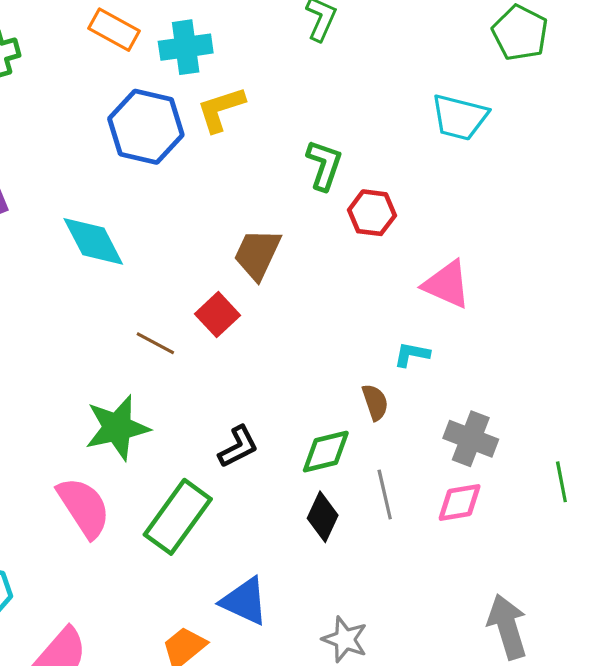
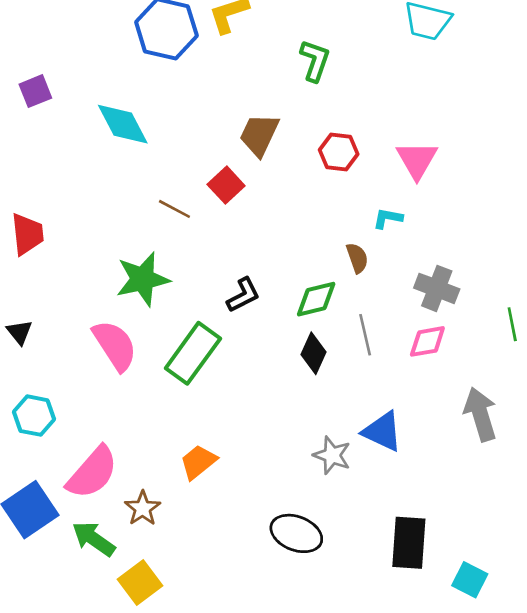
red hexagon: (372, 213) -> (339, 152), moved
pink triangle: (447, 284) -> (417, 160), turned 36
blue triangle: (245, 601) -> (382, 431), moved
gray arrow: (507, 627) -> (480, 414), moved

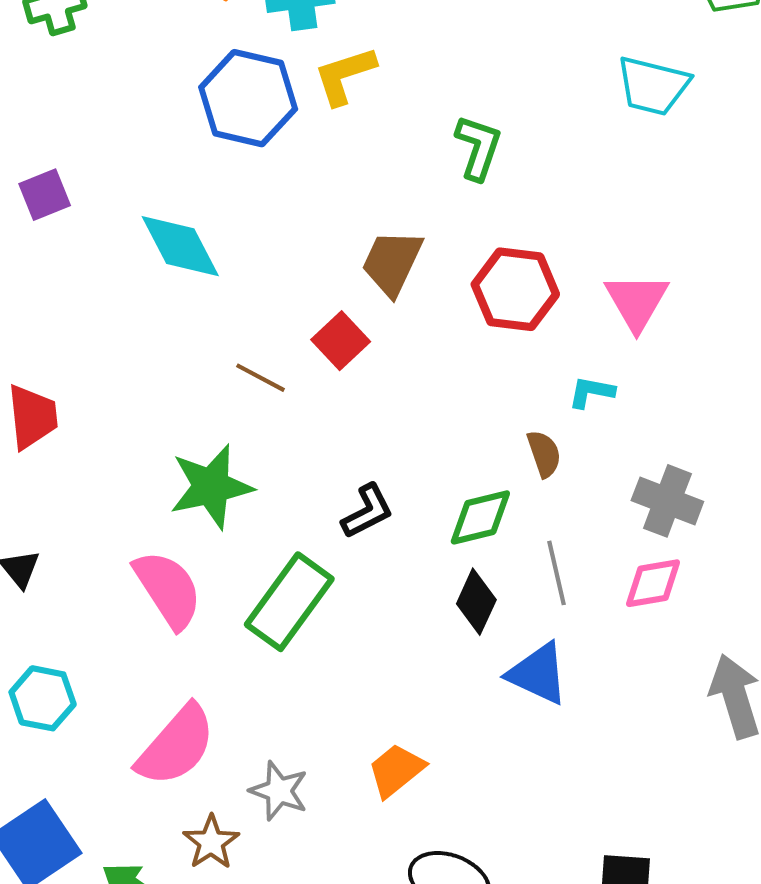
red hexagon: (339, 152) -> (515, 289), size x1.4
blue triangle: (382, 431) -> (538, 674), moved
gray star: (332, 455) -> (279, 791), moved
orange trapezoid: (198, 462) -> (396, 770), moved
pink semicircle: (92, 473) -> (176, 746), moved

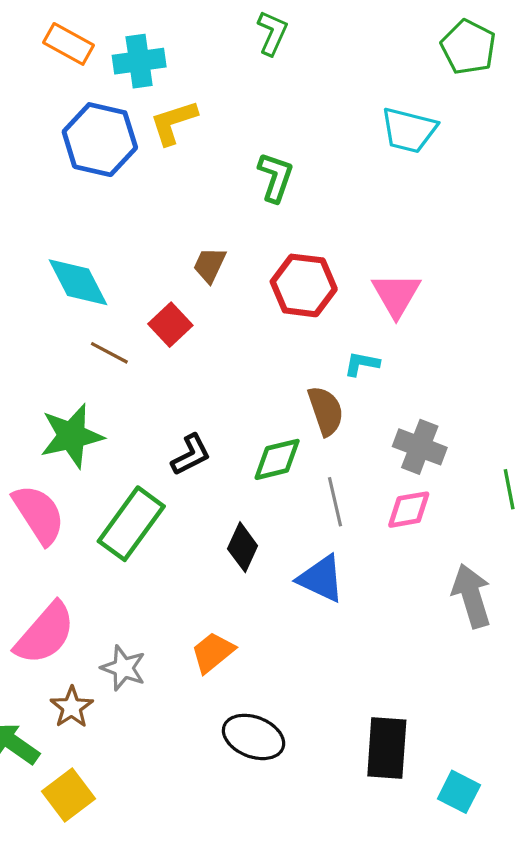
cyan diamond: (180, 246) -> (78, 282), moved
brown trapezoid: (392, 263) -> (210, 265), size x0.7
brown semicircle: (544, 454) -> (326, 411), size x1.4
black diamond: (476, 602) -> (243, 547), moved

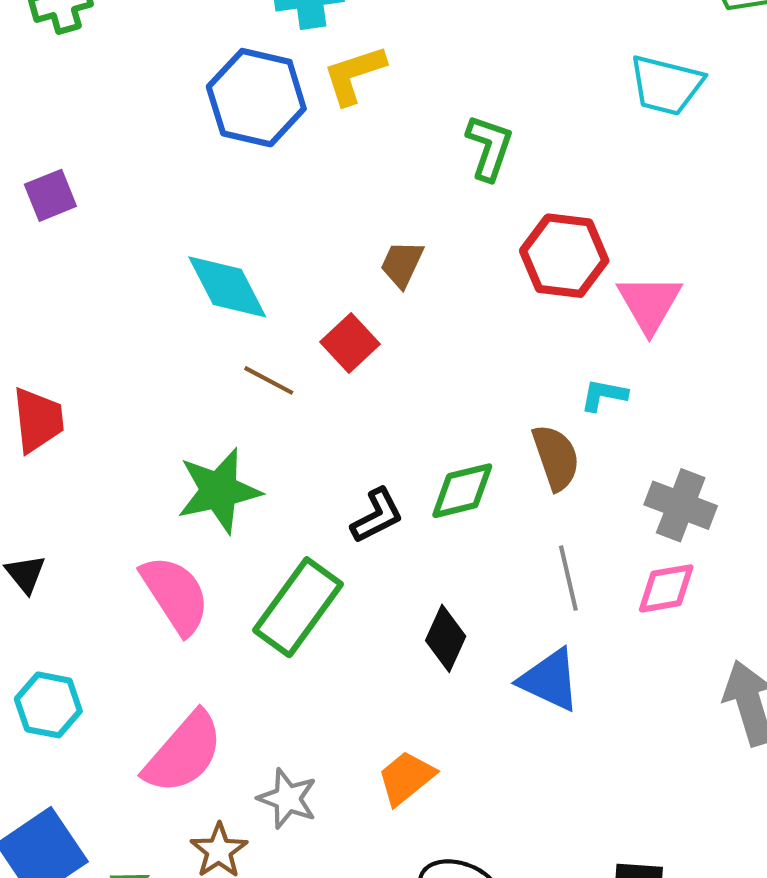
red hexagon: (304, 285) -> (564, 256), moved
green diamond: (277, 459) -> (462, 491), moved

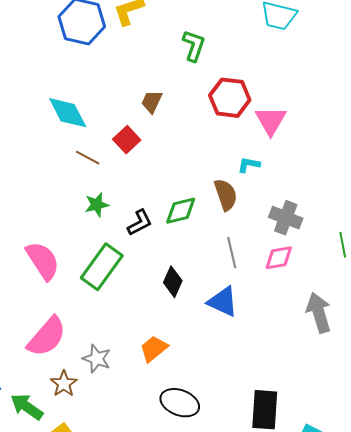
green star: (219, 491) -> (97, 205), moved, size x0.6

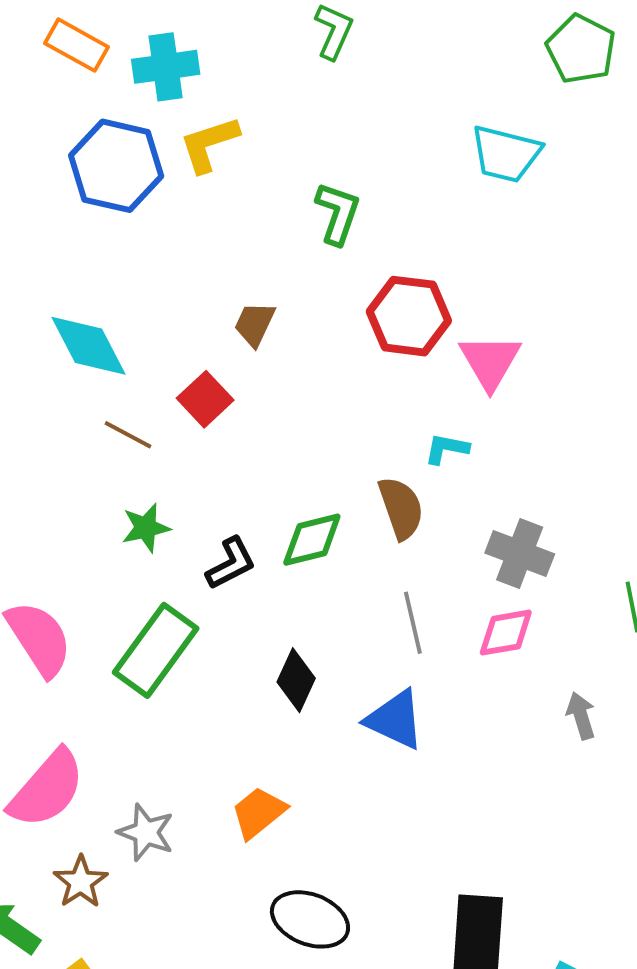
gray arrow: (319, 313) -> (581, 716), moved, size x0.6

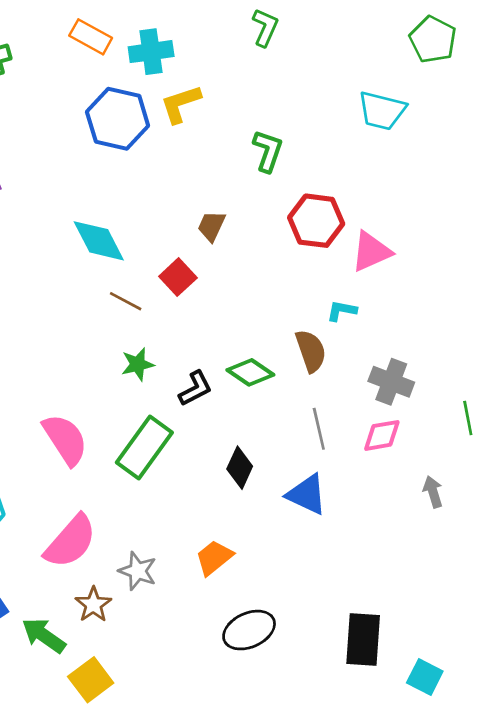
pink triangle: (490, 362) -> (371, 252), turned 36
green diamond: (312, 540) -> (250, 372), turned 48
black ellipse: (310, 919) -> (249, 630), turned -45

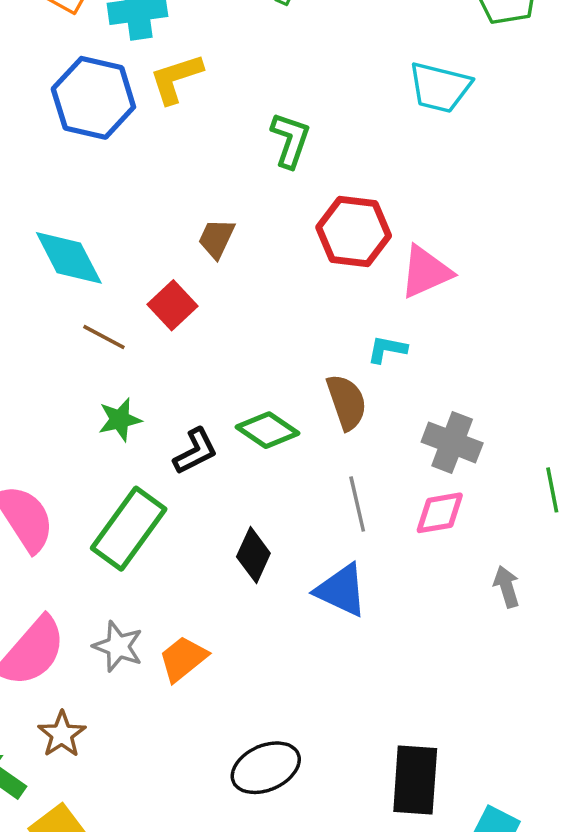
orange trapezoid: (214, 558) -> (183, 659), moved
gray star: (138, 571) -> (118, 646), moved

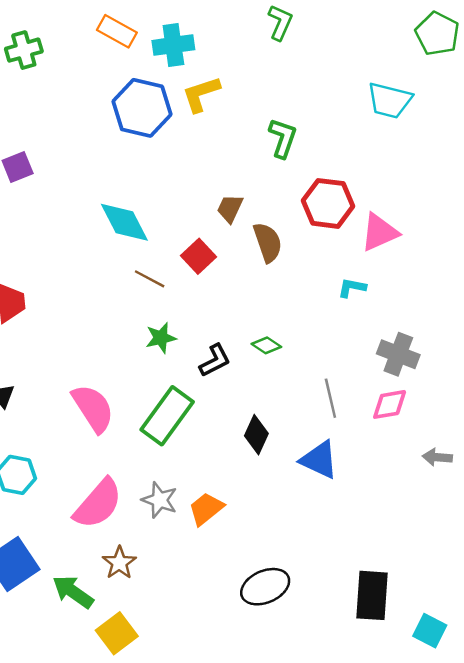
brown semicircle: (347, 402) -> (268, 242), moved
green diamond: (267, 430) -> (266, 345), size x0.7
gray arrow: (507, 587) -> (437, 457), turned -68

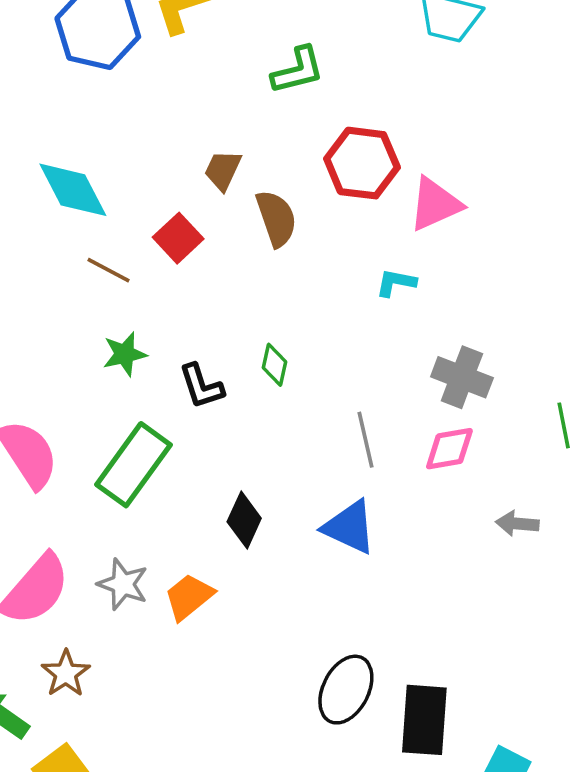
green L-shape: (283, 138) -> (298, 70), turned 57
green diamond: (266, 345) -> (275, 365), turned 68
black L-shape: (215, 360) -> (201, 386), turned 99
black diamond: (256, 435) -> (244, 520), moved
black ellipse: (265, 587) -> (346, 690), moved, turned -39

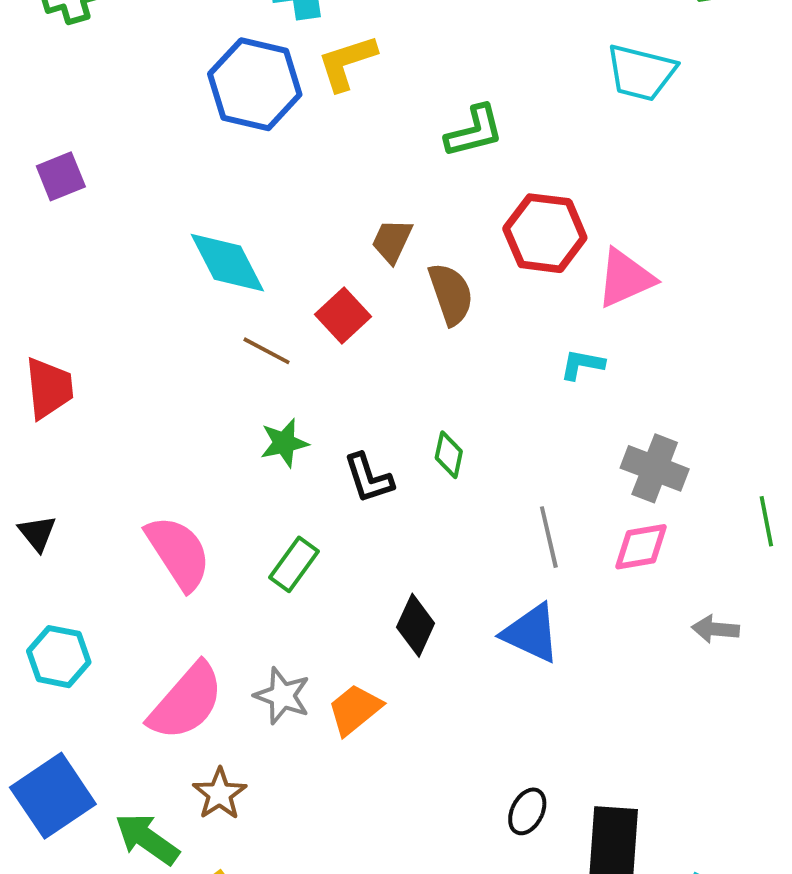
green rectangle: (134, 465) -> (294, 564), size x0.6
black ellipse: (346, 690) -> (527, 811), size x0.6

